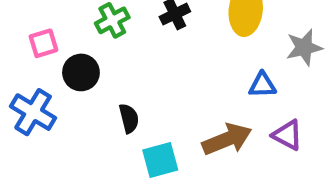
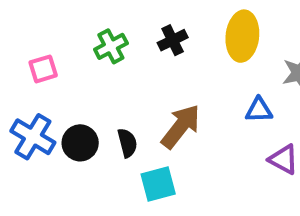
black circle: (81, 72) -> (80, 143), moved
brown arrow: (227, 139) -> (181, 126), moved, turned -30

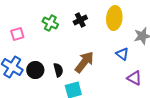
green cross: (111, 46) -> (50, 23), turned -35
blue triangle: (259, 110) -> (122, 54), turned 40

